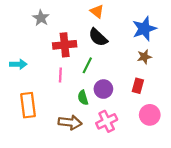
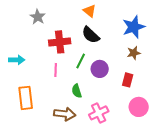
purple circle: (103, 89) -> (100, 69), moved

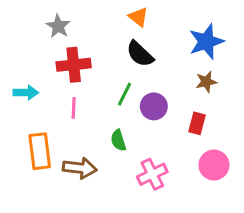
red cross: (60, 42) -> (74, 65), moved
pink line: (56, 70) -> (74, 108), moved
brown arrow: (65, 114) -> (80, 168), moved

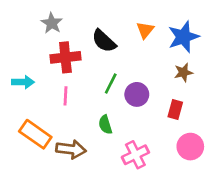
orange triangle: (138, 17) -> (145, 30), moved, turned 30
black semicircle: (140, 54) -> (104, 41), moved
orange rectangle: (40, 151) -> (35, 134), turned -48

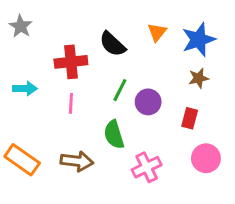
gray star: (52, 23) -> (21, 26), moved
green semicircle: (105, 125) -> (114, 135), size x1.4
orange rectangle: (35, 134) -> (22, 160), moved

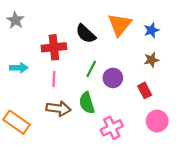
orange triangle: (157, 32) -> (120, 25), size x1.6
blue star: (199, 40) -> (151, 30), size x0.6
red rectangle: (190, 118) -> (145, 90), turned -42
brown arrow: (77, 161) -> (58, 109), moved

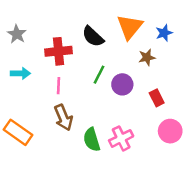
gray star: (15, 20) -> (17, 34), moved
brown star: (151, 60) -> (147, 57), moved
green semicircle: (87, 103) -> (92, 140), moved
brown arrow: (58, 109) -> (63, 118), turned 60

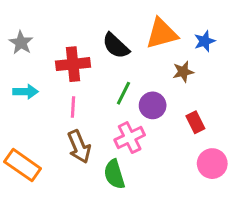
orange triangle: (130, 27) -> (162, 34), turned 36
pink cross: (121, 138) -> (130, 138), moved

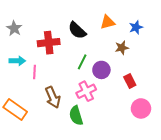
orange triangle: (162, 34) -> (108, 22), size x0.7
pink line: (73, 107) -> (34, 72), moved

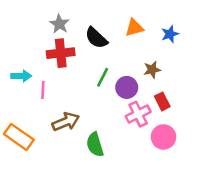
gray star: (14, 28) -> (59, 24), moved
brown star: (122, 48) -> (152, 70), moved
pink cross: (86, 91) -> (138, 114), moved
brown arrow: (53, 97) -> (66, 122), turned -90
pink circle: (141, 108) -> (164, 137), moved

